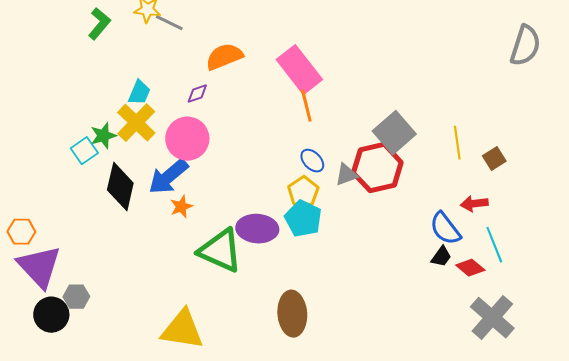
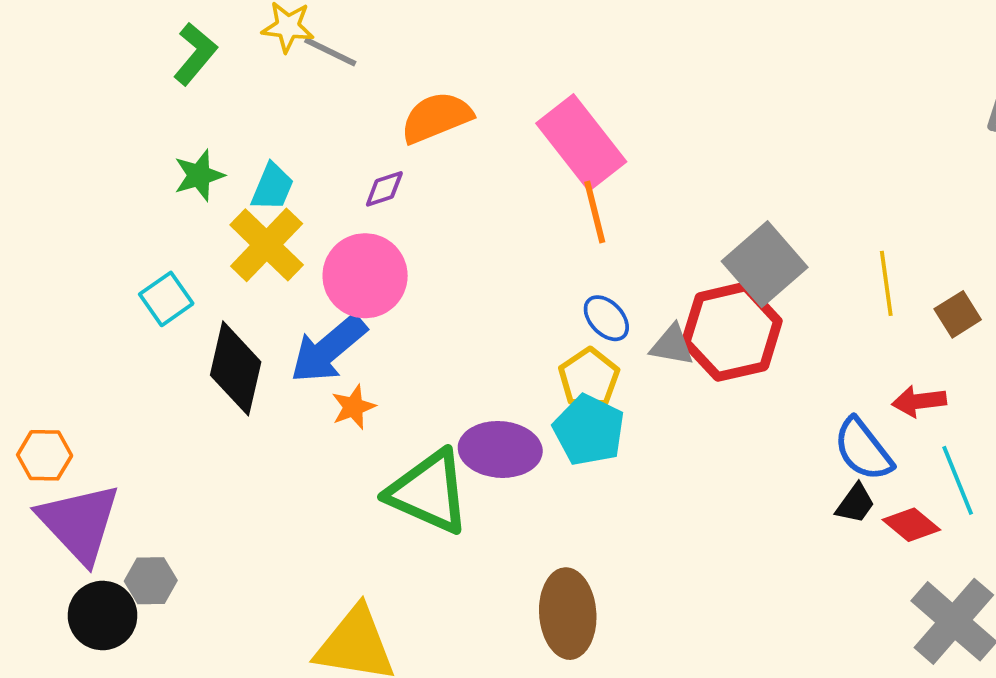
green star: (103, 136) -> (199, 175), moved
gray triangle: (346, 175) -> (672, 345), turned 30

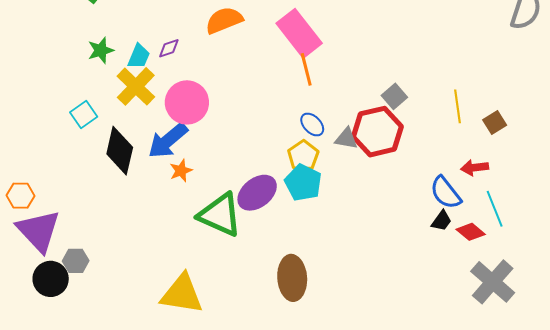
purple diamond: (384, 189) -> (169, 48), moved
gray square: (765, 264) -> (394, 96), size x0.6
purple ellipse: (500, 449) -> (257, 193), turned -42

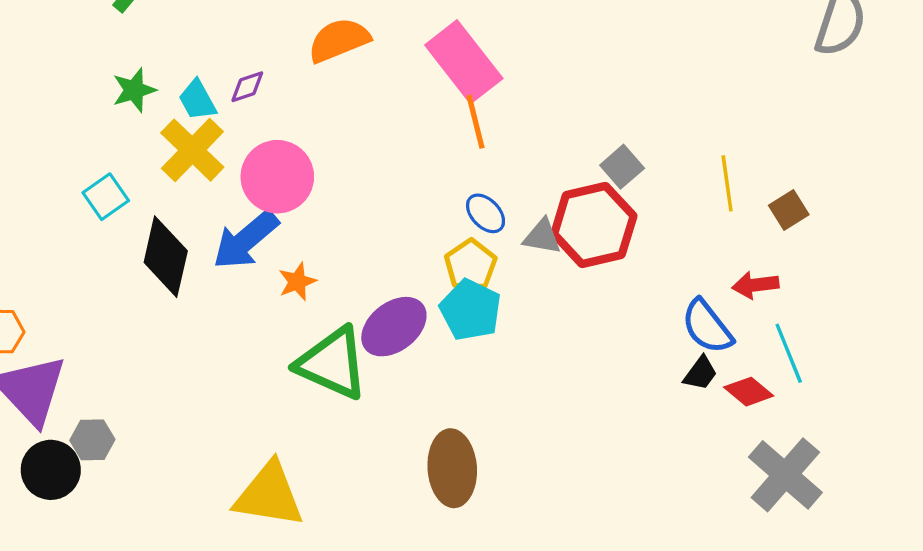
cyan trapezoid: (139, 56) -> (197, 100), turned 128
orange star: (181, 171) -> (297, 282), moved

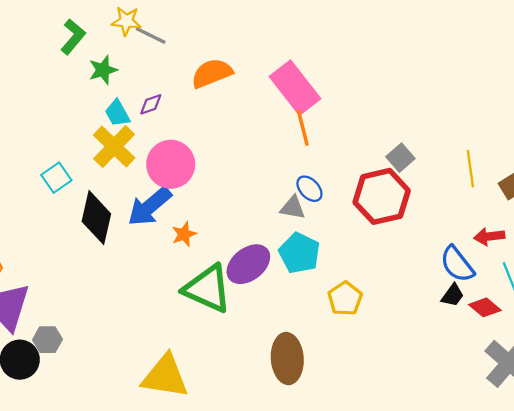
green star: (134, 90) -> (103, 70), moved
gray triangle: (542, 237) -> (293, 208), moved
yellow pentagon: (471, 265) -> (345, 299), moved

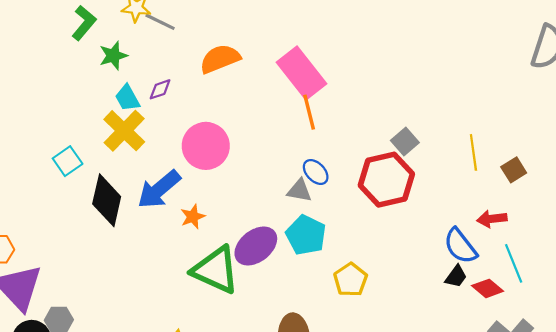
pink circle: (171, 164) -> (206, 146), moved

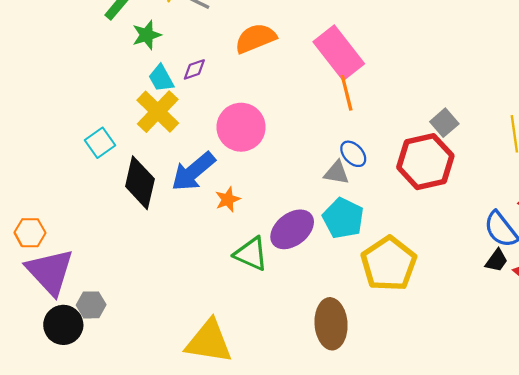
green triangle: (216, 270) -> (251, 254), size x0.7
yellow pentagon: (350, 280) -> (389, 264), size x1.6

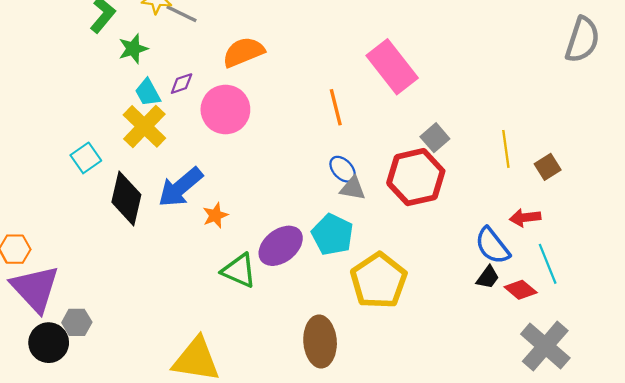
pink rectangle: (339, 53) -> (392, 67), moved
pink circle: (241, 127) -> (225, 110), moved
gray triangle: (337, 173) -> (353, 188), moved

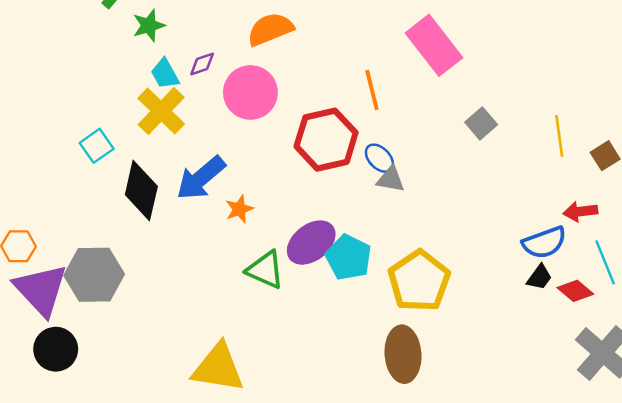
red hexagon: (416, 177) -> (326, 140), moved
cyan pentagon: (332, 235) -> (348, 257), moved
blue semicircle: (492, 246) -> (544, 243), turned -72
gray hexagon: (77, 322) -> (94, 275), moved, size x1.8
brown ellipse: (320, 341) -> (403, 354), moved

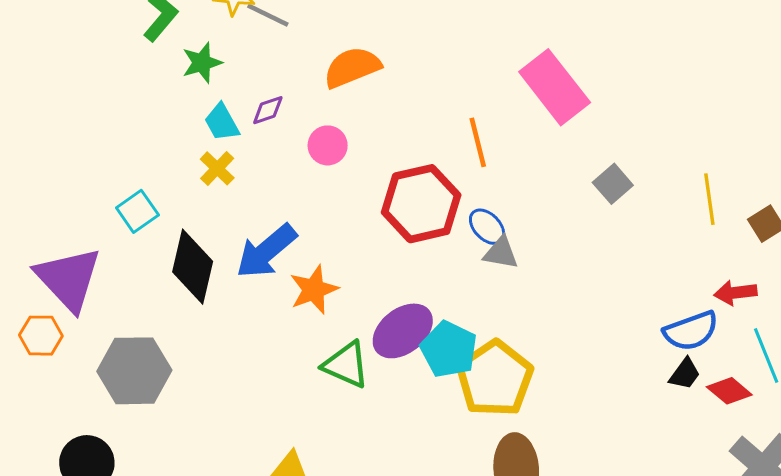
pink circle: (250, 92) -> (328, 145), size x0.6
yellow cross: (161, 111) -> (217, 168), size x0.6
orange star: (239, 209) -> (314, 290), size x1.4
yellow pentagon: (419, 281) -> (495, 378), moved
purple triangle: (41, 290) -> (68, 279), moved

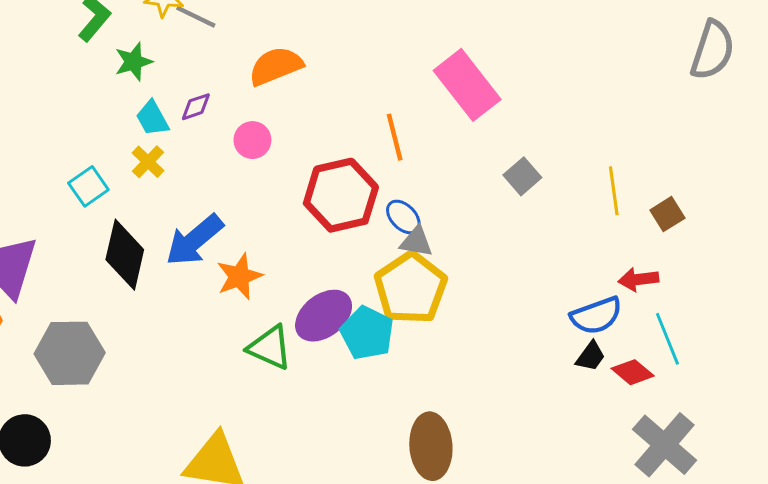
cyan square: (137, 211) -> (88, 186), moved
yellow pentagon: (495, 378) -> (411, 288), moved

